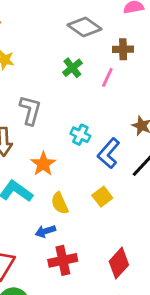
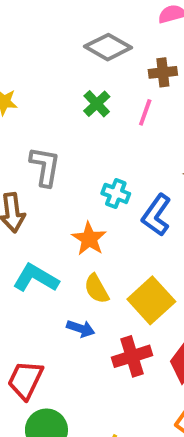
orange star: (43, 164) -> (89, 239), moved
yellow square: (102, 197) -> (151, 300), moved, size x1.6
blue arrow: (45, 231) -> (81, 329), turned -138
red cross: (63, 260) -> (132, 356), moved

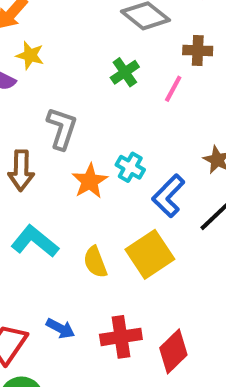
orange star: (89, 239) -> (90, 181), moved
yellow square: (151, 300) -> (150, 254), moved
blue arrow: (81, 329) -> (60, 328), moved

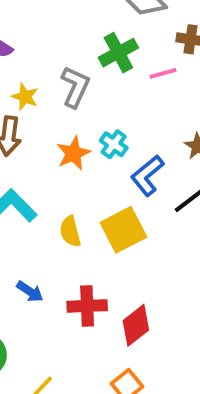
yellow star: (30, 55) -> (25, 97), moved
green cross: (125, 72) -> (118, 53), size x1.4
pink line: (173, 89) -> (163, 73), turned 40
gray L-shape: (62, 128) -> (75, 87), moved

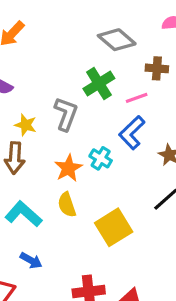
blue L-shape: (147, 176) -> (132, 133), moved
yellow semicircle: (70, 231) -> (67, 205), moved
blue arrow: (30, 291) -> (31, 260), moved

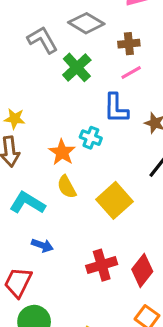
pink line: (137, 98) -> (131, 72), moved
gray L-shape: (66, 114) -> (42, 40), moved, turned -40
blue L-shape: (132, 133) -> (116, 108), turned -36

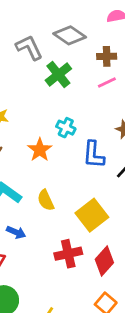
blue L-shape: (116, 108) -> (94, 155), moved
cyan cross: (91, 138) -> (66, 128), moved
yellow semicircle: (67, 187) -> (46, 200), moved
yellow square: (115, 200) -> (92, 215), moved

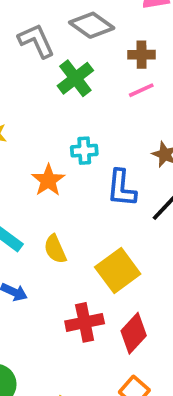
cyan cross: (66, 128) -> (84, 151), turned -30

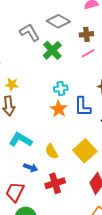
orange star: (48, 180) -> (59, 109), moved
yellow semicircle: (55, 249) -> (52, 151), moved
red cross: (85, 322) -> (55, 183), moved

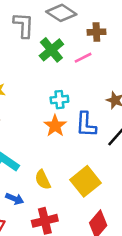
gray L-shape: (30, 32) -> (24, 25), turned 30
pink line: (88, 53) -> (83, 58), moved

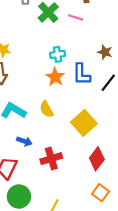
pink line: (83, 58) -> (76, 17), turned 48
yellow semicircle: (43, 180) -> (46, 109), moved

